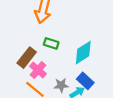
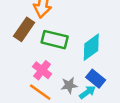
green rectangle: (51, 43) -> (55, 40), size x1.5
brown rectangle: (27, 58) -> (24, 29), moved

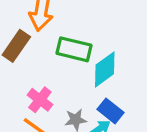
green rectangle: (55, 40) -> (74, 49), moved

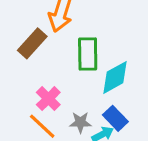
green rectangle: (74, 49) -> (88, 54), turned 68

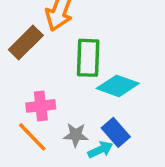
cyan diamond: (115, 77) -> (118, 86), turned 45
pink cross: (48, 99) -> (41, 106), turned 35

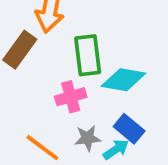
pink cross: (41, 106) -> (71, 97), moved

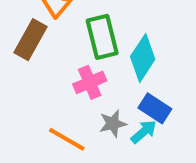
cyan diamond: (123, 80) -> (143, 58), turned -60

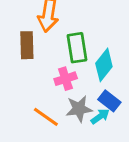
brown rectangle: (30, 40) -> (27, 45), turned -36
gray star: (113, 124) -> (79, 109), size x1.4

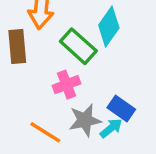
green rectangle: (77, 48) -> (78, 46), turned -36
cyan diamond: (104, 65) -> (109, 26), moved

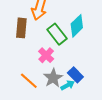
pink cross: (66, 85) -> (46, 55), turned -35
gray star: (85, 120) -> (53, 78), turned -30

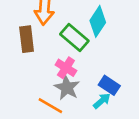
gray star: (53, 78) -> (67, 88), moved

